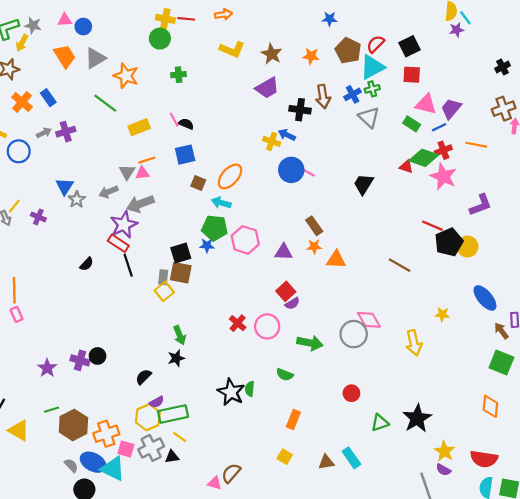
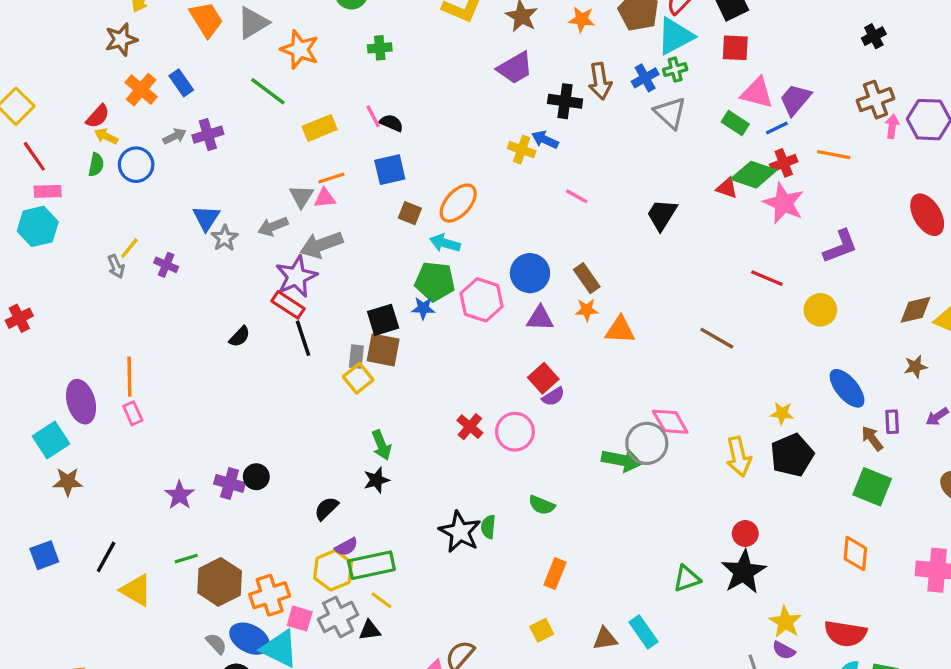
blue circle: (291, 170) -> (530, 273), moved
black pentagon: (449, 242) -> (792, 455), moved
green arrow: (310, 343) -> (622, 460), moved
red circle: (351, 393) -> (745, 533), moved
yellow square: (285, 457) -> (542, 630), turned 32

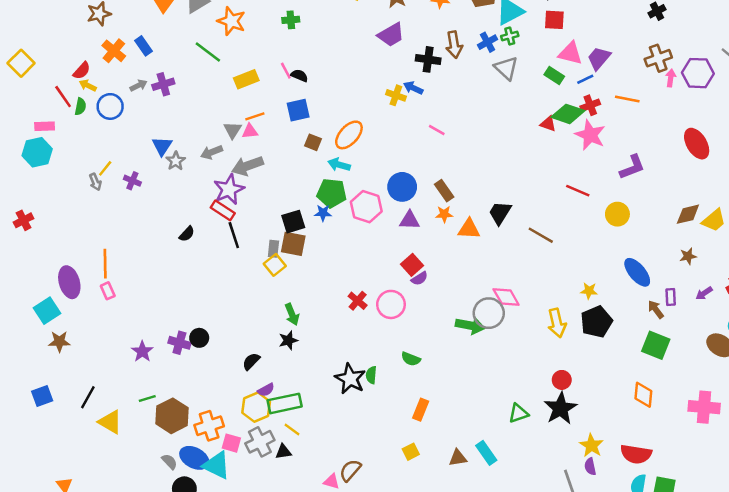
red line: (34, 156) -> (63, 97), moved
black trapezoid: (662, 215) -> (500, 213), moved
purple semicircle: (784, 650) -> (590, 467), turned 49

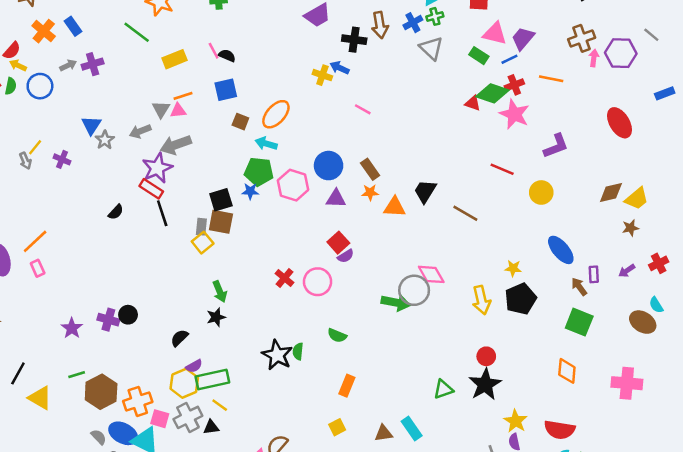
brown star: (688, 256) -> (630, 228), moved
orange line: (105, 264) -> (35, 241), turned 48

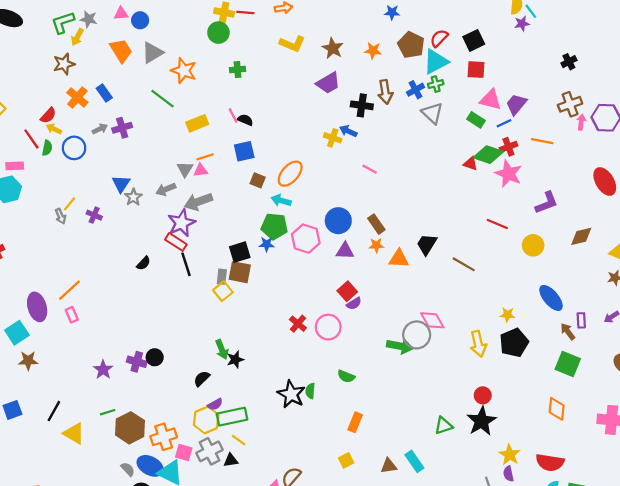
brown diamond: (611, 192) -> (581, 236), moved
green arrow: (220, 291) -> (222, 349), moved

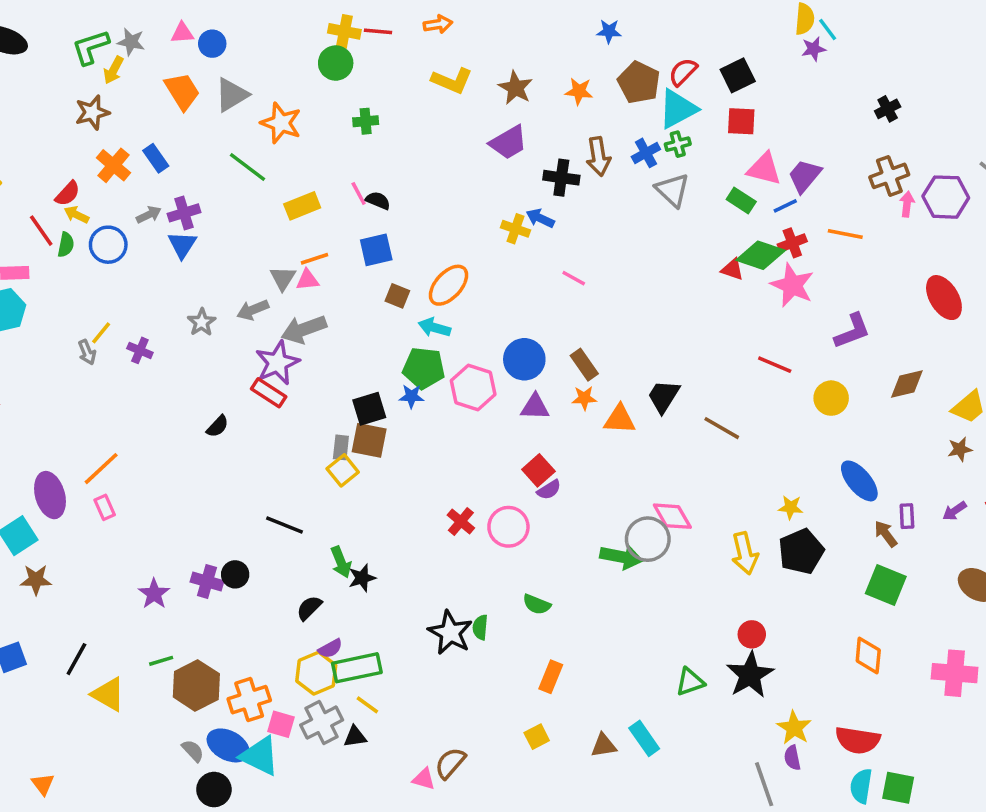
blue triangle: (121, 184) -> (182, 245), moved
black line: (186, 264) -> (285, 525), moved, turned -50

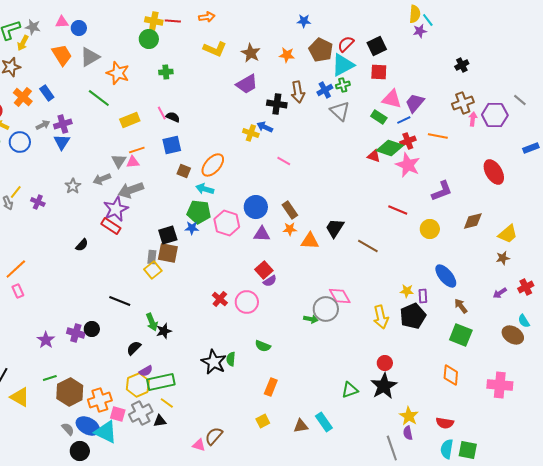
purple rectangle: (907, 516) -> (423, 296), moved
green arrow: (621, 557) -> (311, 319), size x0.6
red semicircle: (858, 740) -> (445, 423), size x0.7

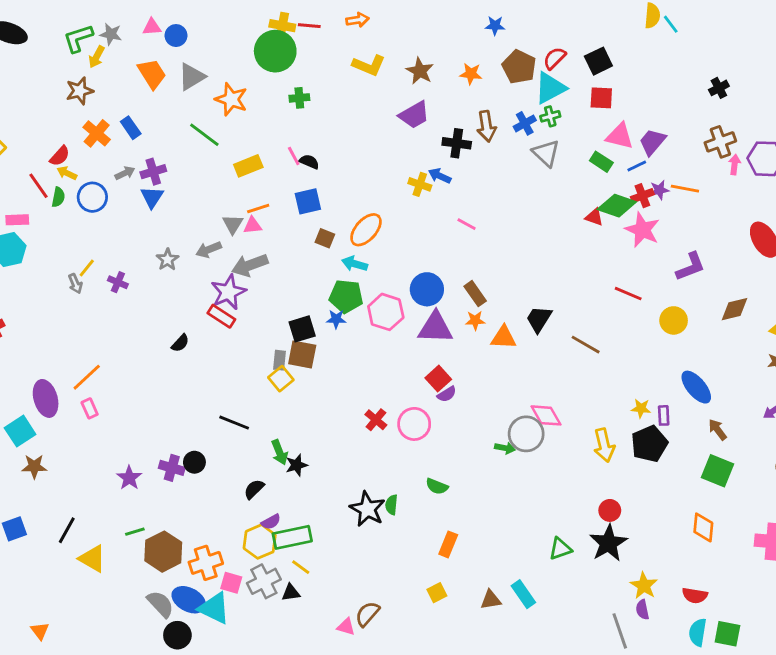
purple star: (420, 31) -> (659, 190), moved
green circle: (149, 39) -> (275, 51), size x1.5
purple triangle: (262, 234) -> (435, 328), size x1.5
gray semicircle: (68, 429) -> (160, 604), size x1.5

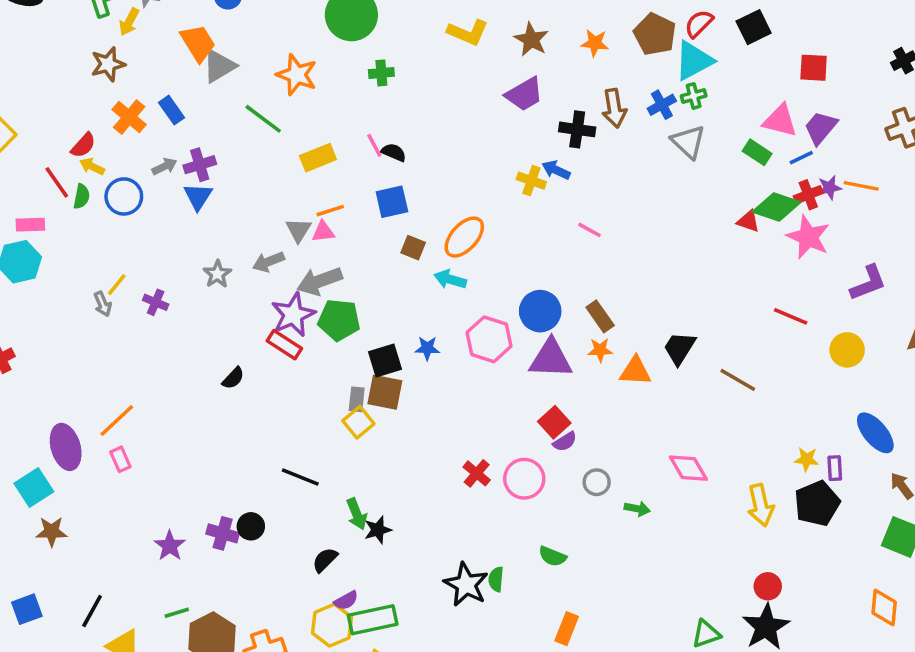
gray triangle: (192, 77) -> (219, 66), moved
red square: (601, 98) -> (814, 68), moved
green pentagon: (346, 296) -> (339, 320), moved
gray circle: (526, 434) -> (597, 482), moved, size x0.6

